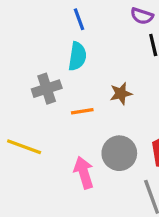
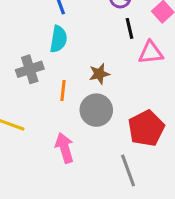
orange line: (82, 111) -> (63, 90), turned -75
gray circle: (119, 153) -> (96, 110), moved

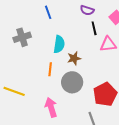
cyan semicircle: (58, 39) -> (59, 44), moved
gray cross: (30, 69) -> (22, 37), moved

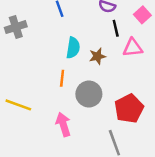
gray cross: (22, 37) -> (16, 27), moved
brown star: (74, 58) -> (97, 56), moved

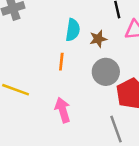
gray circle: (89, 94) -> (106, 72), moved

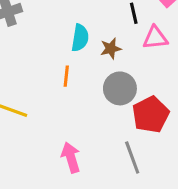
pink arrow: (63, 110) -> (71, 157), moved

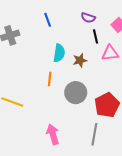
gray circle: (120, 88) -> (76, 93), moved
gray line: (132, 157) -> (94, 134), turned 30

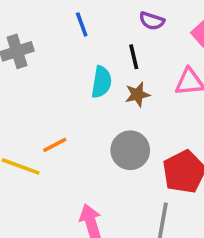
black line: (95, 36) -> (134, 57), moved
orange line: (50, 79) -> (55, 145), moved, turned 56

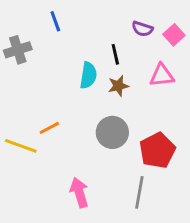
purple semicircle: (152, 21) -> (142, 29), moved
blue line: (82, 24) -> (55, 21), moved

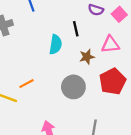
brown star: (118, 86) -> (87, 57), moved
red pentagon: (157, 150) -> (113, 81), moved

